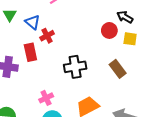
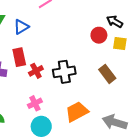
blue triangle: (33, 22) -> (21, 27), turned 49
red cross: (47, 36) -> (36, 71), moved

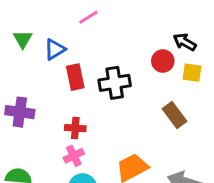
red rectangle: (19, 57) -> (75, 77), moved
red cross: (36, 71) -> (75, 128), moved, turned 32
black cross: (64, 72) -> (115, 83), moved

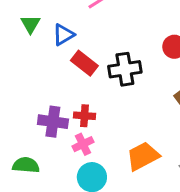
red rectangle: (75, 77) -> (84, 63), turned -40
purple cross: (20, 112) -> (53, 122), moved

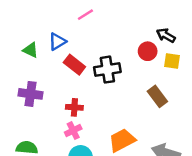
green triangle: (30, 24) -> (30, 50), moved, turned -35
purple cross: (53, 122) -> (30, 94), moved

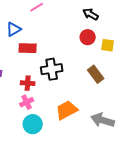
black arrow: (166, 35) -> (91, 14), moved
red rectangle: (74, 65) -> (28, 48), turned -36
black cross: (107, 70) -> (52, 69), moved

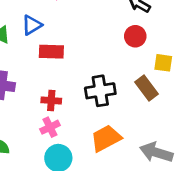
yellow square: (108, 45) -> (163, 63), moved
black cross: (52, 69) -> (100, 91), moved

